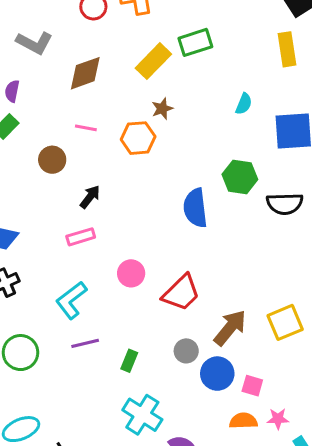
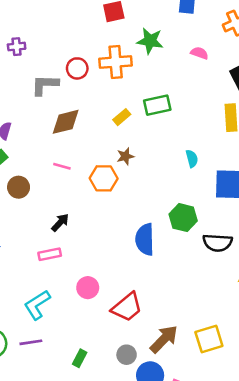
gray L-shape: (34, 43) -> (45, 85), moved, turned 148
yellow rectangle: (153, 61) -> (122, 117), size x0.6
cyan semicircle: (244, 104) -> (192, 159), turned -42
brown circle: (52, 160) -> (19, 187), moved
purple line: (85, 343) -> (31, 342), moved

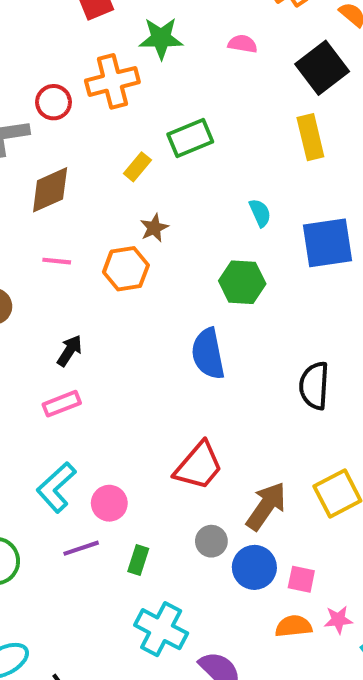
green hexagon: (183, 218) -> (242, 282), moved
black semicircle: (218, 243) -> (314, 386), moved, turned 100
pink circle: (88, 288) -> (109, 503), moved
purple line: (31, 342) -> (81, 548), moved

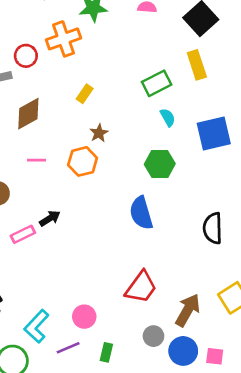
green rectangle: (190, 138) -> (157, 83), moved
black arrow: (69, 351) -> (50, 218), turned 30
pink rectangle: (62, 404) -> (23, 234), moved
cyan L-shape: (56, 487) -> (36, 326), moved

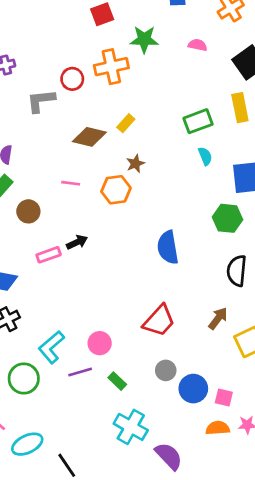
brown diamond: (28, 114) -> (89, 137), moved, turned 36
green hexagon: (160, 164) -> (227, 218), moved
brown arrow: (188, 310) -> (218, 318), moved, size x0.7
green rectangle: (106, 352) -> (117, 381), turned -66

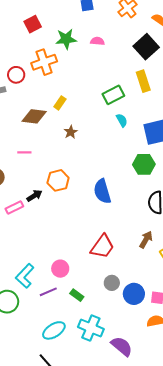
pink semicircle: (198, 45) -> (97, 41), moved
orange hexagon: (116, 190) -> (58, 180), moved
cyan ellipse: (27, 444) -> (54, 330), moved

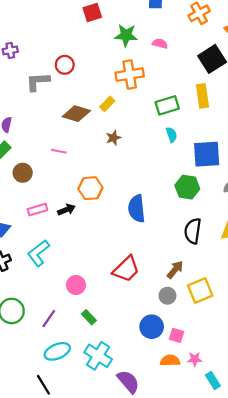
orange cross: (44, 62) -> (130, 75), moved
black arrow: (34, 196) -> (66, 210), moved
cyan L-shape: (25, 276) -> (38, 253), moved
gray circle: (112, 283) -> (167, 296), moved
purple line: (48, 292) -> (49, 318), moved, turned -42

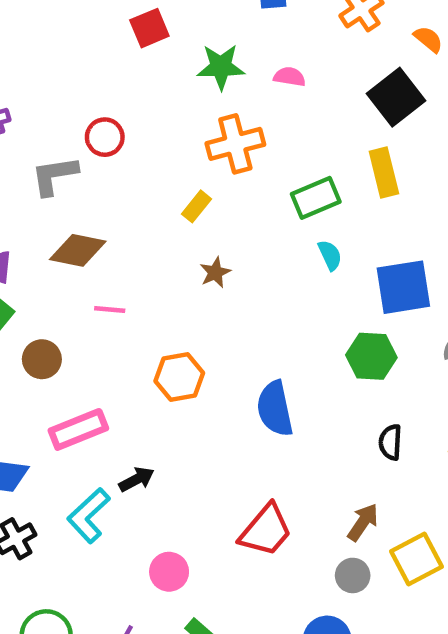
brown diamond: (76, 114) -> (78, 250), moved
pink rectangle: (37, 210) -> (78, 429), size x1.4
black arrow: (66, 210) -> (137, 479), moved
black semicircle: (193, 231) -> (390, 442), size x0.7

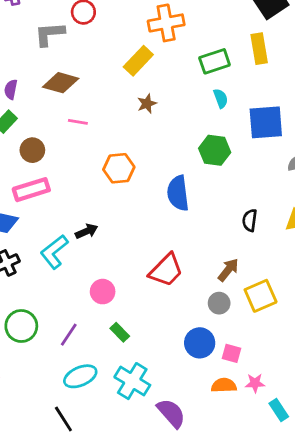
yellow rectangle: (196, 206) -> (138, 61), size x1.5
green hexagon: (371, 356) -> (215, 150), moved
pink rectangle: (78, 429) -> (31, 190), moved

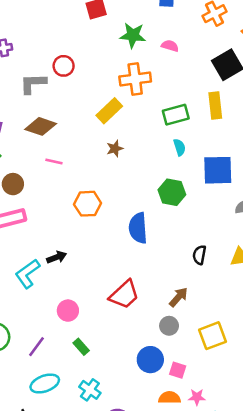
yellow square: (261, 296) -> (213, 336), moved
cyan cross: (132, 381) -> (90, 390), size x0.7

